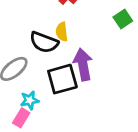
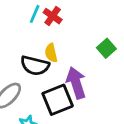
green square: (123, 19) -> (106, 48), moved

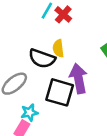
black square: (58, 100) -> (60, 92), turned 32

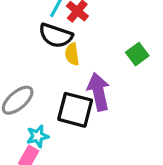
black semicircle: (42, 58) -> (56, 36), moved

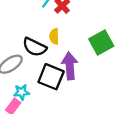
black semicircle: (56, 36) -> (34, 47), moved
green square: (137, 54) -> (101, 43), size x1.5

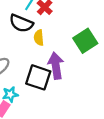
black semicircle: (34, 47) -> (21, 23), moved

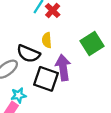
black semicircle: (21, 23) -> (28, 54), moved

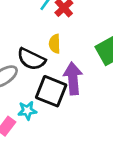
cyan star: (19, 95) -> (27, 111), moved

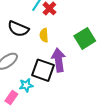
black semicircle: (31, 59) -> (18, 29), moved

